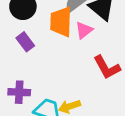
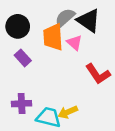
pink triangle: (84, 30) -> (74, 43), turned -35

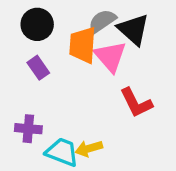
pink triangle: (74, 43) -> (110, 56), size x1.5

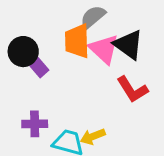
black circle: (37, 24) -> (23, 52), moved
black triangle: (133, 29) -> (128, 45), moved

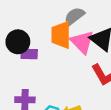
purple rectangle: (38, 66) -> (29, 54), turned -49

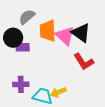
gray semicircle: (74, 16) -> (27, 17), moved

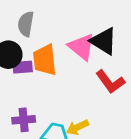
gray semicircle: (27, 17) -> (26, 24), turned -36
orange trapezoid: (48, 31) -> (45, 60), moved

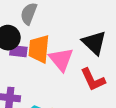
pink triangle: (82, 47) -> (61, 59), moved

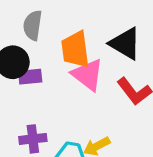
orange trapezoid: (39, 49) -> (75, 49), moved

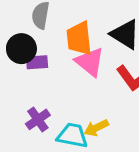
purple cross: (33, 139) -> (38, 119), turned -30

